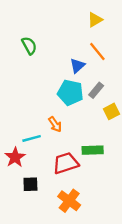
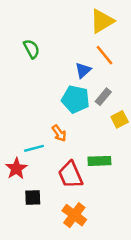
yellow triangle: (95, 20) -> (102, 21), size x1.5
red trapezoid: (66, 163) -> (70, 175), turned -96

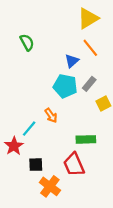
cyan line: (34, 148) -> (29, 129), turned -35
red trapezoid: (70, 175) -> (74, 165), moved
black square: (33, 197) -> (36, 165), moved
orange cross: (74, 215) -> (50, 186), moved

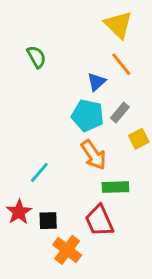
yellow triangle: (88, 18) -> (118, 25), turned -45
orange arrow: (51, 115) -> (93, 155), moved, size x1.5
red star: (14, 146) -> (19, 212), moved

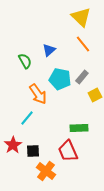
green semicircle: (36, 57) -> (25, 61), moved
blue triangle: (96, 82) -> (49, 50), moved
orange arrow: (93, 155) -> (38, 94), moved

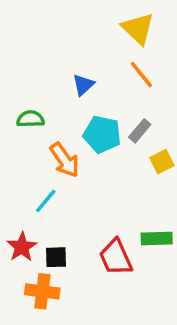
green semicircle: (25, 61) -> (30, 119), moved, turned -63
green rectangle: (79, 128) -> (157, 238), moved
orange cross: (46, 171) -> (42, 291), moved, turned -30

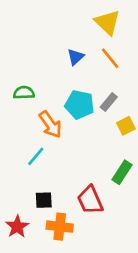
blue triangle: (83, 85) -> (76, 57), moved
green rectangle: (157, 238) -> (122, 172), moved, turned -55
red star: (22, 247) -> (17, 227), moved
orange cross: (42, 291) -> (60, 227), moved

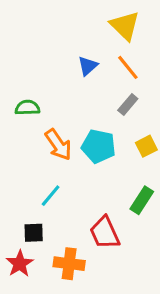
gray rectangle: (109, 102) -> (128, 105), moved
cyan pentagon: (80, 105) -> (98, 146), moved
cyan line: (36, 156) -> (51, 196), moved
black square: (44, 200) -> (34, 233), moved

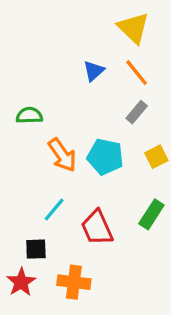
red trapezoid: (105, 233) -> (97, 228), moved

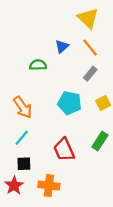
green semicircle: (29, 115) -> (38, 65), moved
orange arrow: (62, 155) -> (23, 107), moved
cyan line: (54, 209) -> (22, 138), moved

